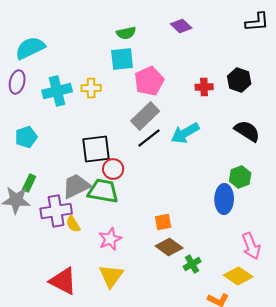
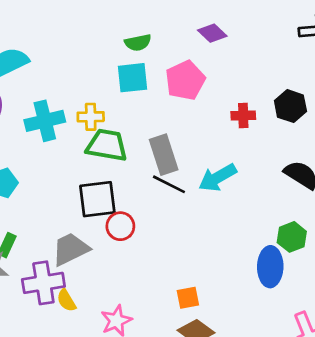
pink pentagon: (149, 81) -> (185, 80), moved
gray rectangle: (145, 116) -> (164, 155), turned -64
black line: (149, 138) -> (169, 184), turned 65
green trapezoid: (103, 191) -> (107, 145), moved

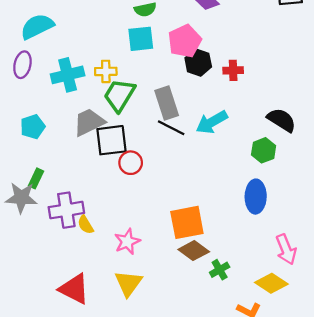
black hexagon: (290, 106) -> (198, 62), moved
green trapezoid: (107, 145) -> (119, 95), turned -69
green hexagon: (292, 237) -> (264, 150), moved
gray trapezoid: (70, 249) -> (89, 122), moved
orange square: (188, 298) -> (187, 222), size x1.8

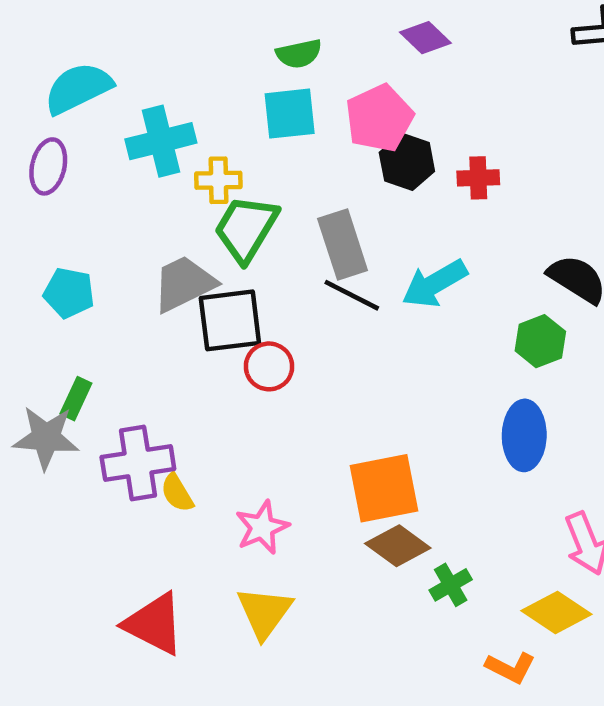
cyan cross: (68, 75) -> (161, 141), moved
cyan pentagon: (33, 127) -> (69, 293), turned 30

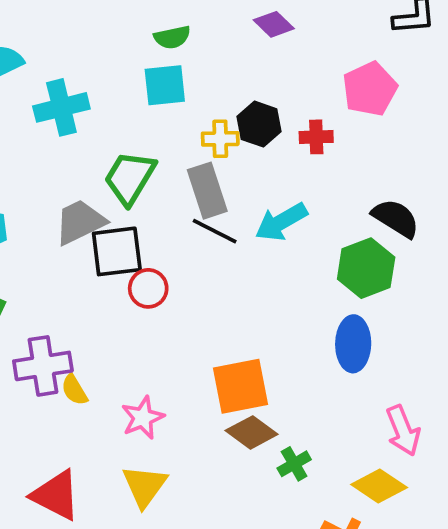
pink pentagon: (379, 118) -> (370, 89), moved
yellow cross: (218, 180) -> (220, 139), moved
green hexagon: (540, 341) -> (366, 268), size x1.4

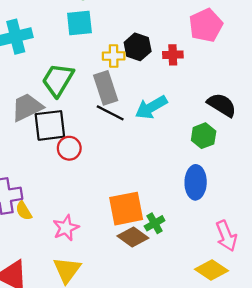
green hexagon: (366, 268) -> (204, 136), size x0.7
green cross: (294, 464) -> (155, 223), moved

